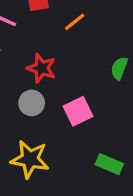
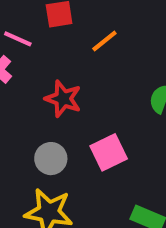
gray circle: (32, 103) -> (51, 159), moved

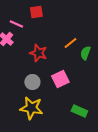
orange line: (104, 41) -> (70, 43), moved

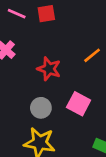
pink line: (16, 24) -> (17, 14), moved
pink square: (60, 79) -> (79, 104), turned -36

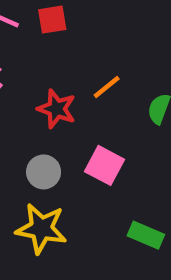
orange line: (92, 55) -> (107, 87), moved

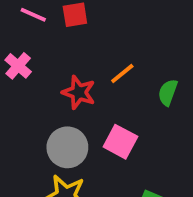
gray circle: (44, 172) -> (67, 147), size x1.4

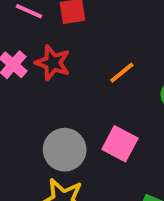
red star: (79, 92) -> (53, 63), moved

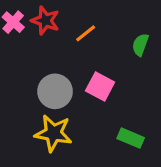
orange line: (122, 73) -> (86, 33), moved

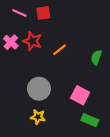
pink square: (100, 87) -> (80, 95), moved
yellow star: (53, 133) -> (38, 117), size x0.6

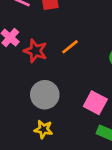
red star: (32, 41) -> (35, 51), moved

